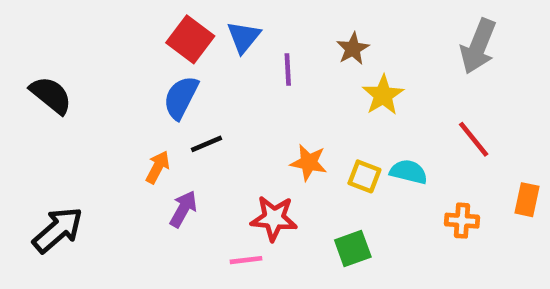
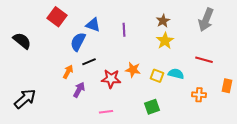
blue triangle: (244, 37) -> (93, 25), moved, turned -49
red square: (190, 39) -> (57, 17), moved
brown star: (353, 49) -> (163, 21), moved
red line: (474, 139) -> (204, 60), turned -36
red star: (274, 218) -> (111, 79), moved

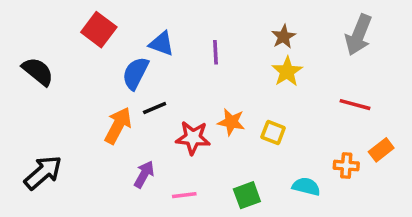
orange arrow: (68, 72) -> (118, 125), size x1.5
cyan semicircle: (176, 74) -> (306, 186), moved
orange rectangle: (227, 86) -> (381, 150), moved, turned 40
purple arrow: (79, 90) -> (144, 174), moved
green square: (152, 107) -> (247, 195), moved

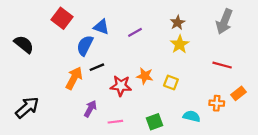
purple line: (216, 52) -> (135, 32), turned 64

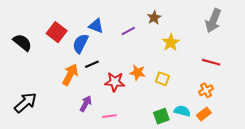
red square: (62, 18) -> (57, 32), moved
brown star: (177, 23) -> (154, 18), moved
orange rectangle: (238, 93) -> (204, 114), moved
orange cross: (217, 103) -> (206, 90), moved, turned -32
green square: (155, 122) -> (161, 116), moved

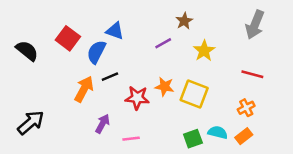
purple line: (128, 31) -> (163, 43), moved
yellow square: (162, 79) -> (194, 94), size x1.6

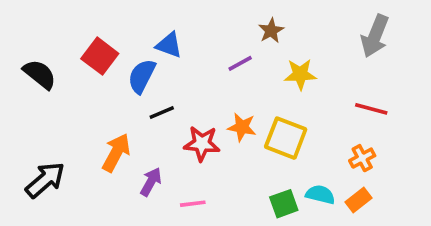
yellow star: (204, 51) -> (300, 74), turned 30
orange arrow: (84, 89) -> (116, 153), moved

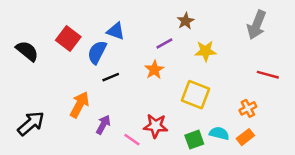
red line: (371, 109) -> (268, 75), moved
orange star: (242, 127) -> (154, 70), moved, turned 30
red star: (202, 144) -> (156, 126), moved
pink line: (193, 204) -> (132, 140), turned 42

